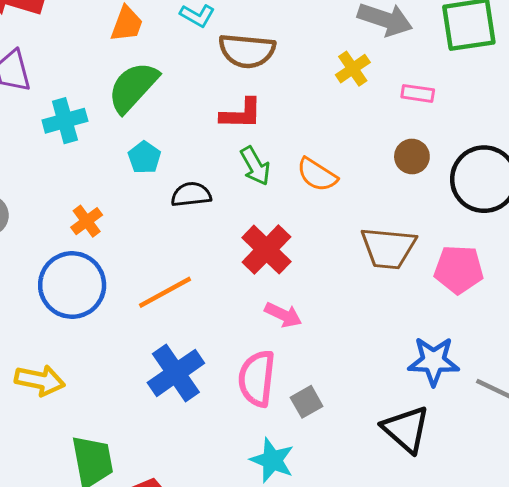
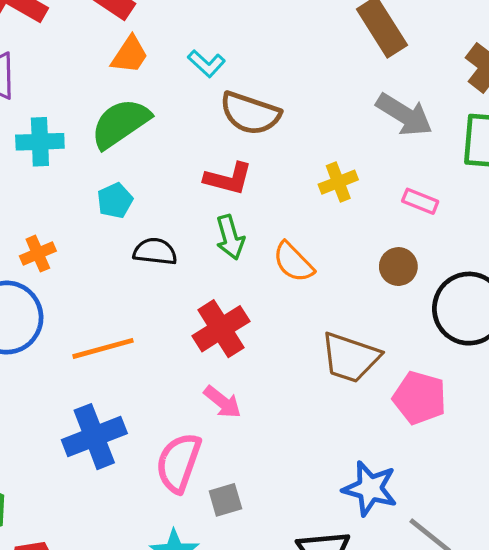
yellow cross: (353, 69) -> (338, 182), moved

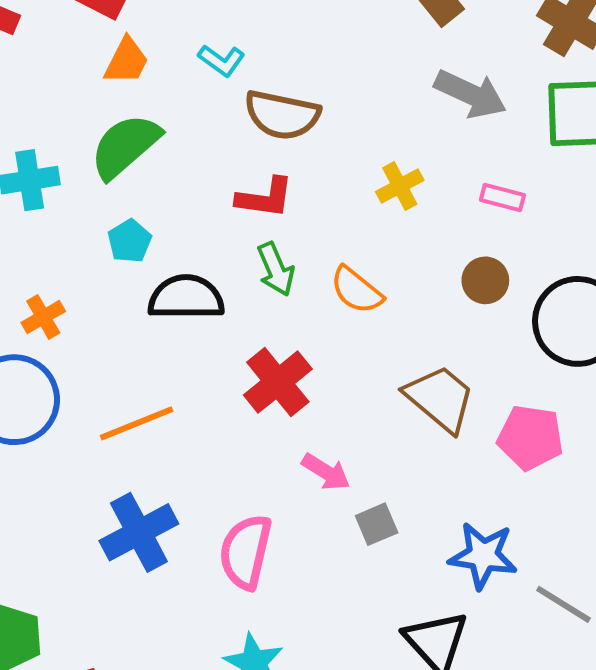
black semicircle: (155, 252) -> (186, 297), size x1.4
brown trapezoid: (350, 357) -> (440, 398), turned -152
pink arrow: (222, 402) -> (326, 472), moved
gray square: (225, 500) -> (377, 524), moved

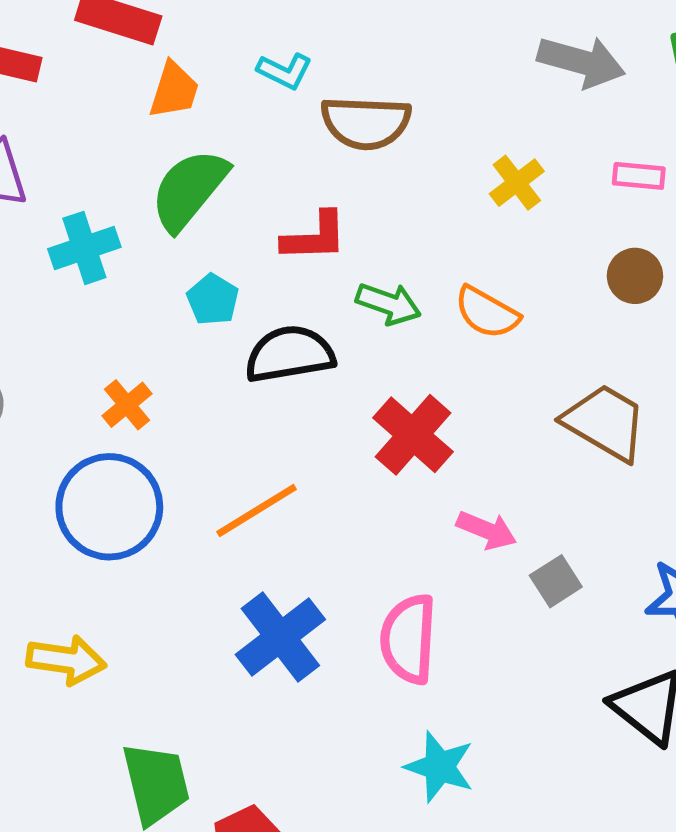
red L-shape: (265, 198) -> (314, 237), moved
green arrow: (276, 269) -> (388, 304), turned -38

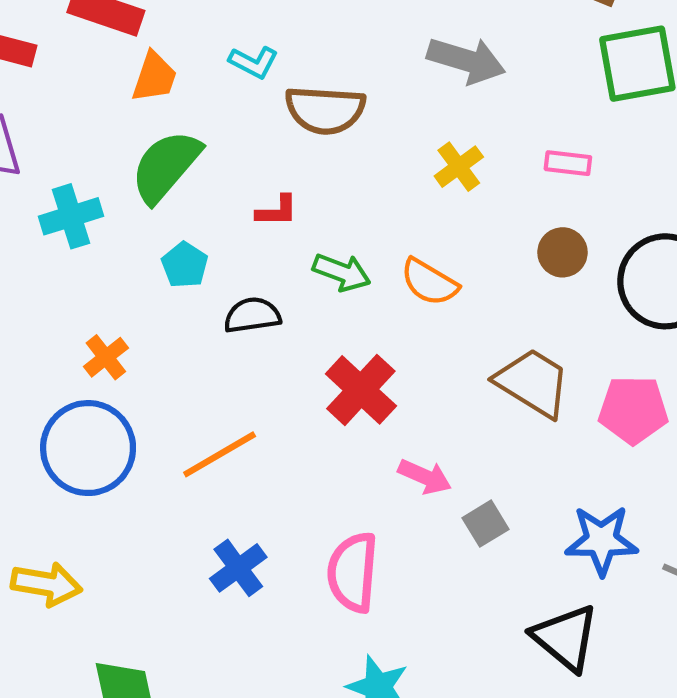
gray arrow: (581, 62) -> (466, 60), moved
red L-shape: (314, 237) -> (277, 211), size x0.7
black semicircle: (290, 354) -> (252, 315), size x0.7
blue cross: (280, 637) -> (238, 568), size x0.7

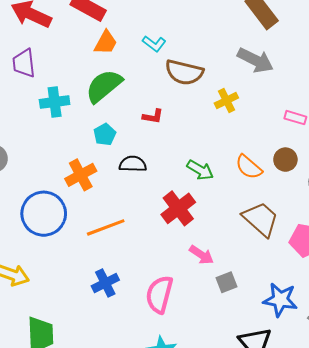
yellow cross: (459, 167) -> (226, 100), moved
green arrow: (342, 272) -> (200, 170), moved
orange semicircle: (429, 282) -> (249, 167), moved
orange cross: (106, 357) -> (81, 175), moved, size x1.4

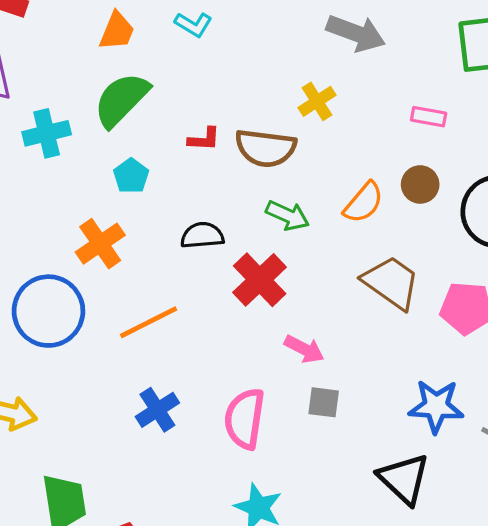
brown semicircle: (184, 72) -> (266, 148), moved
black semicircle: (133, 164) -> (202, 235), moved
orange semicircle: (249, 167) -> (364, 203), turned -84
gray square: (227, 282) -> (324, 402), moved, turned 35

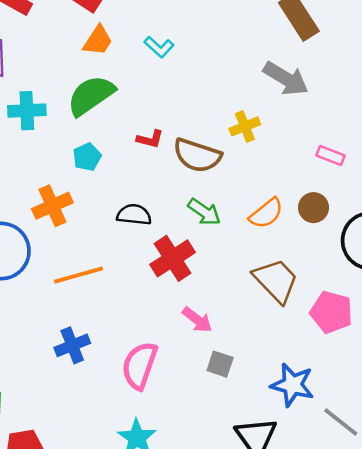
gray square: (324, 402) -> (220, 364), moved

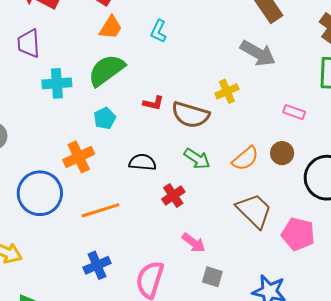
cyan L-shape: (159, 47) -> (159, 31), turned 75
red cross: (173, 258) -> (173, 196), size x0.7

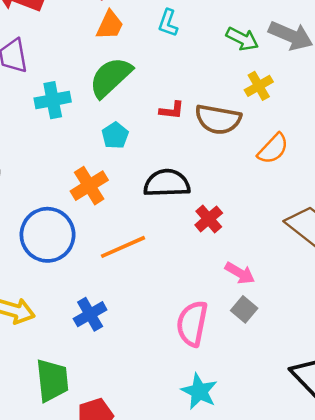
orange semicircle: (245, 158) -> (273, 149), moved
green arrow: (197, 159) -> (242, 39), moved
black semicircle: (142, 162) -> (167, 183), size x1.4
blue cross: (97, 265) -> (90, 314), moved
gray square: (212, 277) -> (244, 309), moved, turned 30

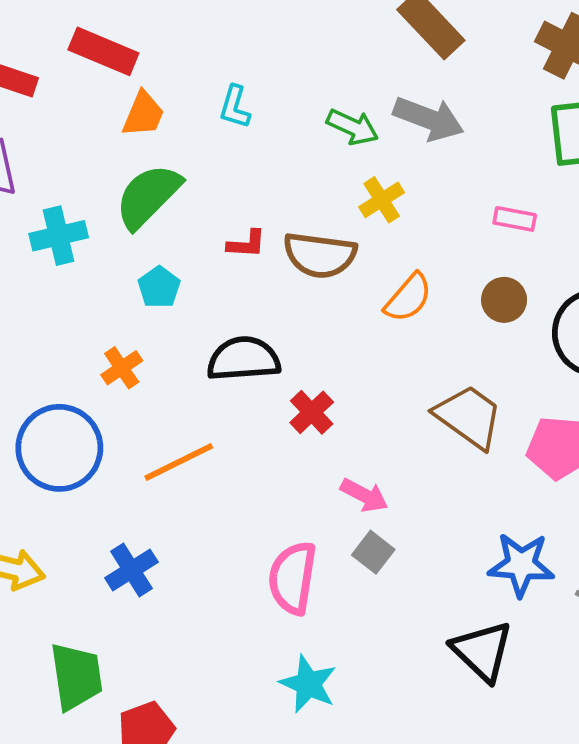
orange cross: (89, 186) -> (122, 368), size x0.7

